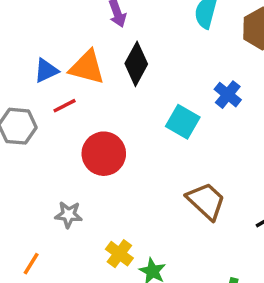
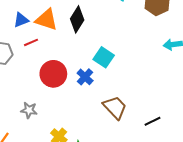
blue cross: (228, 95) -> (85, 77), moved

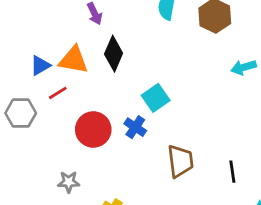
cyan square: (104, 57) -> (156, 98), turned 30
brown trapezoid: (115, 107) -> (180, 161), turned 45
black line: (153, 121) -> (232, 172), turned -63

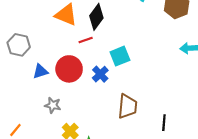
blue triangle: (40, 65) -> (40, 71), moved
red line: (58, 93) -> (86, 40), moved
gray star: (69, 182) -> (53, 105), moved

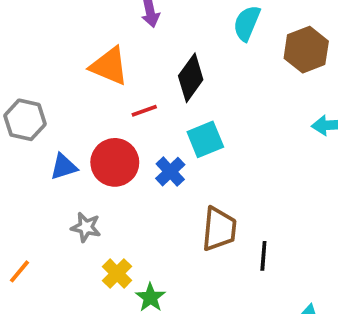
black diamond: (96, 17) -> (191, 78), moved
black line: (164, 123) -> (263, 256), moved

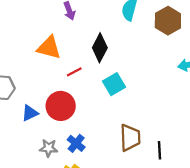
blue cross: (170, 172) -> (76, 143), moved

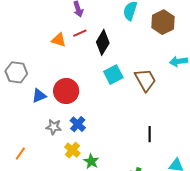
orange triangle: (49, 48) -> (59, 40), size x0.7
red line: (74, 72) -> (80, 33), moved
brown trapezoid: (130, 138) -> (145, 80), moved, turned -30

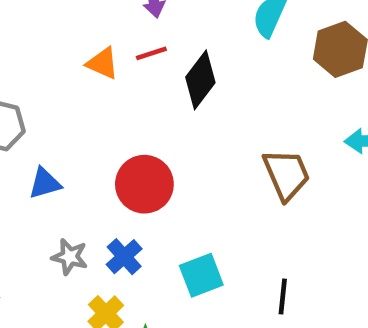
cyan square: (113, 75) -> (201, 275), moved
red circle: (66, 91) -> (144, 184), moved

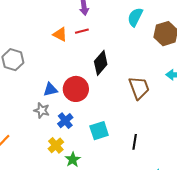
black diamond: (200, 80) -> (101, 63), moved
blue triangle: (45, 183) -> (50, 90), moved
gray star: (70, 257) -> (42, 110), moved

